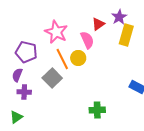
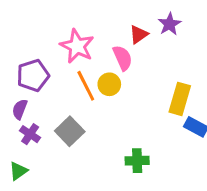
yellow rectangle: (126, 35) -> (180, 99), moved
purple pentagon: (26, 52) -> (33, 75), turned -30
gray square: (52, 78) -> (70, 131), moved
purple cross: (24, 92) -> (30, 134), turned 32

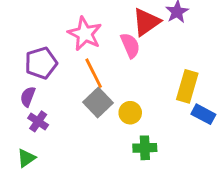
red triangle: (139, 34) -> (146, 22), size x1.5
yellow circle: (109, 84) -> (130, 113), moved
gray square: (70, 131) -> (98, 102), moved

